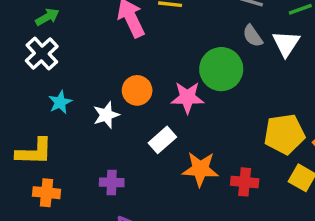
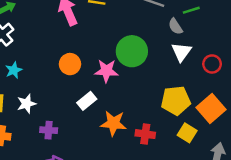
gray semicircle: (253, 36) -> (175, 26), moved
white triangle: (286, 43) -> (181, 52), moved
white star: (106, 115) -> (26, 104), moved

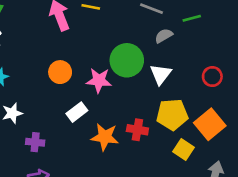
gray semicircle: (175, 26) -> (164, 36), moved, turned 91
white triangle: (181, 52) -> (161, 74), moved
red cross: (145, 134) -> (137, 130), moved

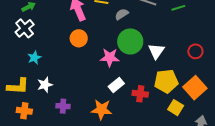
gray semicircle: (164, 36) -> (122, 14), moved
orange circle: (60, 72) -> (79, 38), moved
white rectangle: (77, 112) -> (116, 85), moved
orange star: (105, 137) -> (102, 110), moved

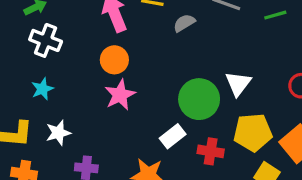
white cross: (25, 28) -> (46, 40), moved, turned -30
green circle: (130, 41) -> (199, 99), moved
pink star: (110, 58) -> (120, 95), moved, turned -30

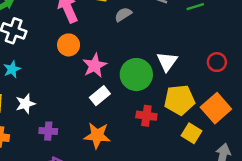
pink star: (120, 95) -> (95, 66), moved
white rectangle: (173, 136) -> (100, 96), moved

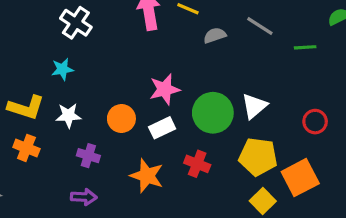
orange circle: (69, 45) -> (121, 119), moved
red cross: (146, 116) -> (197, 164), moved

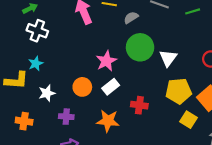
yellow L-shape: (26, 107) -> (16, 80), moved
green circle: (213, 113) -> (140, 47), moved

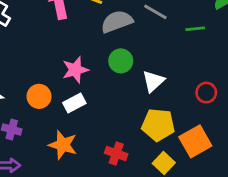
gray semicircle: (131, 18) -> (117, 22), size x1.6
green circle: (140, 47) -> (121, 61), size x0.7
red cross: (139, 105) -> (116, 154), moved

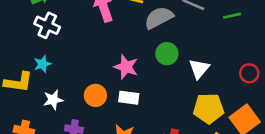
pink star: (75, 70) -> (126, 67), turned -30
white rectangle: (74, 103) -> (129, 98), turned 42

